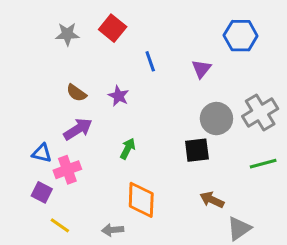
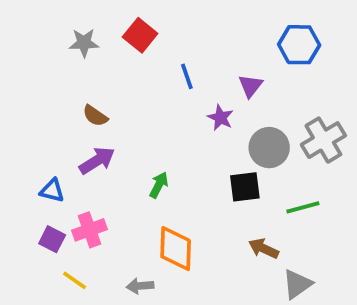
purple star: (119, 96) -> (221, 118), moved
green line: (263, 164) -> (303, 207), moved
pink cross: (67, 170) -> (90, 230), moved

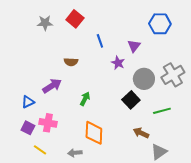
brown semicircle: (95, 116) -> (71, 62), moved, turned -32
black square: (245, 187) -> (131, 100), turned -36
blue triangle: (52, 191) -> (28, 102), turned -40
pink cross: (90, 230) -> (48, 123), turned 30

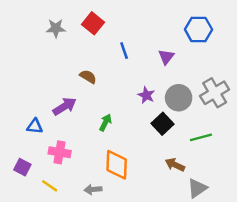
brown semicircle: (71, 62) -> (88, 77), turned -152
purple star: (118, 63) -> (146, 95), moved
blue triangle: (28, 102) -> (35, 126), turned 32
purple square: (28, 128) -> (22, 167), moved

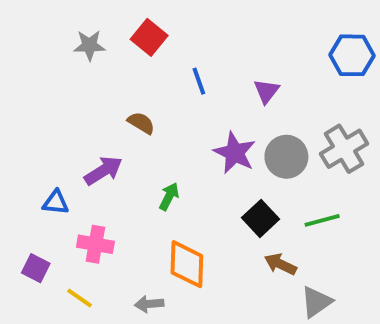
blue hexagon: (198, 30) -> (352, 55), moved
purple star: (146, 95) -> (235, 153), size x1.5
black square: (162, 124) -> (261, 218), moved

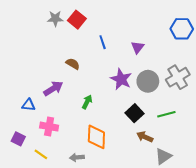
gray star: (89, 45) -> (55, 19), moved

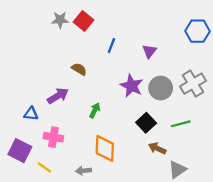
blue line: (103, 42) -> (111, 46), turned 40
purple square: (18, 139) -> (20, 151), size x1.5

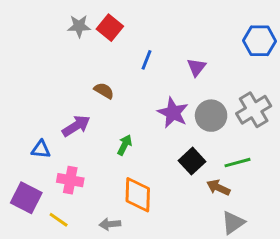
brown arrow: (157, 148) -> (218, 187), moved

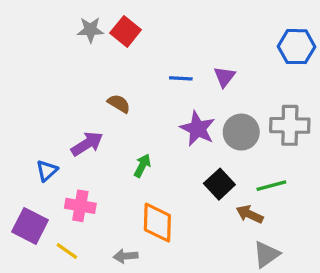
blue line: (147, 60) -> (181, 78), moved, turned 72
gray cross: (254, 110) -> (290, 125), turned 32
blue triangle: (41, 149) -> (47, 171), turned -48

